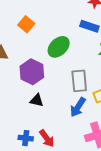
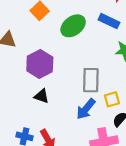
green ellipse: (59, 47) -> (73, 26), moved

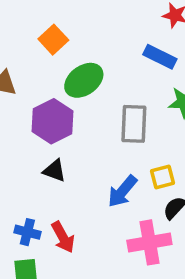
green ellipse: (73, 26) -> (84, 80), moved
gray rectangle: (91, 80) -> (134, 124), moved

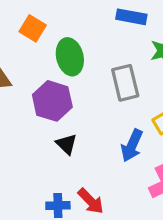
green ellipse: (84, 80) -> (70, 57), turned -52
black triangle: (54, 171) -> (66, 144), turned 40

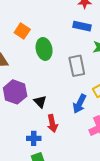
purple hexagon: (52, 101) -> (15, 92), moved
red arrow: (91, 201) -> (52, 123), moved, turned 30

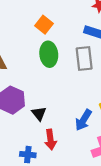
orange square: (22, 31) -> (44, 25), moved
gray rectangle: (77, 66) -> (84, 59), moved

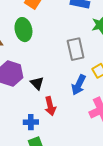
green ellipse: (49, 54) -> (23, 30), moved
gray rectangle: (84, 59) -> (76, 49), moved

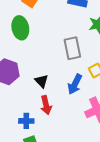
black triangle: (37, 83) -> (42, 81), moved

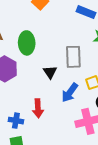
green ellipse: (20, 28) -> (27, 43), moved
black triangle: (42, 81) -> (50, 72), moved

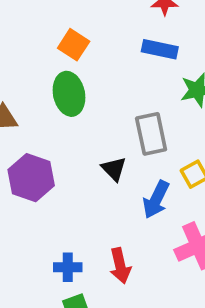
green ellipse: (27, 43) -> (69, 94), moved
red arrow: (38, 108) -> (120, 266), moved

